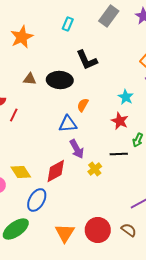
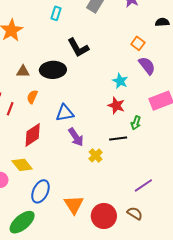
orange semicircle: (83, 105) -> (32, 97), moved
red diamond: (56, 171) -> (33, 135), moved
orange triangle: (65, 233) -> (74, 205), moved

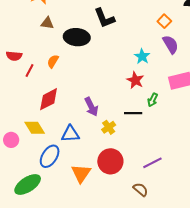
brown triangle: (23, 71) -> (47, 23), moved
blue triangle: (65, 113) -> (70, 134), moved
red circle: (104, 216) -> (110, 161), moved

